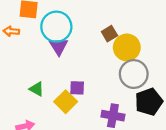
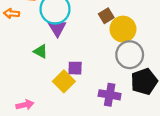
green triangle: (37, 89) -> (41, 51), moved

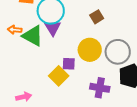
orange arrow: (12, 13) -> (15, 30), moved
yellow circle: (123, 29) -> (90, 50), moved
green triangle: (41, 51) -> (33, 36), moved, size x1.6

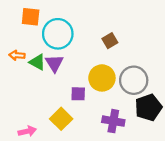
purple triangle: (53, 28) -> (54, 63), moved
green triangle: (33, 36) -> (37, 62), size x0.7
yellow square: (59, 76) -> (61, 119), moved

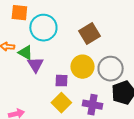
brown square: (110, 41) -> (90, 34), size x1.5
purple triangle: (54, 63) -> (35, 65), moved
yellow square: (61, 119) -> (61, 103), moved

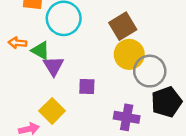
yellow circle: (82, 67) -> (129, 54), moved
yellow square: (61, 103) -> (52, 111), moved

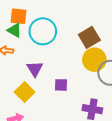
green triangle: (41, 51) -> (14, 30), moved
yellow square: (52, 111) -> (25, 92), moved

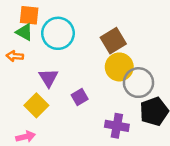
purple square: (61, 85) -> (80, 97), turned -32

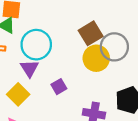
cyan circle: (58, 33) -> (36, 45), moved
gray circle: (138, 83) -> (114, 47), moved

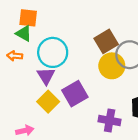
purple square: (59, 87) -> (75, 94), size x1.6
yellow square: (18, 94) -> (48, 102), moved

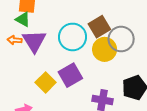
cyan circle: (53, 52) -> (72, 37), moved
purple triangle: (46, 76) -> (34, 41), moved, size x1.4

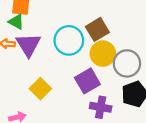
gray circle: (121, 39) -> (127, 63), moved
purple square: (70, 75) -> (87, 81), moved

